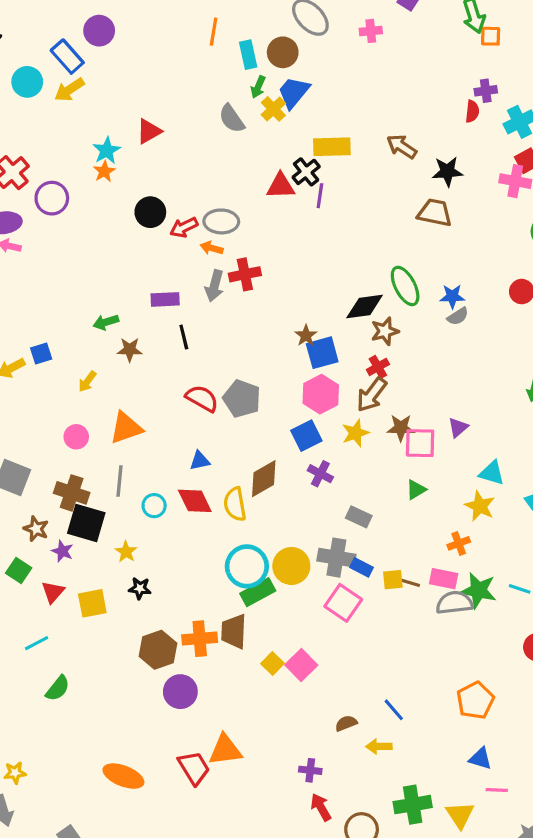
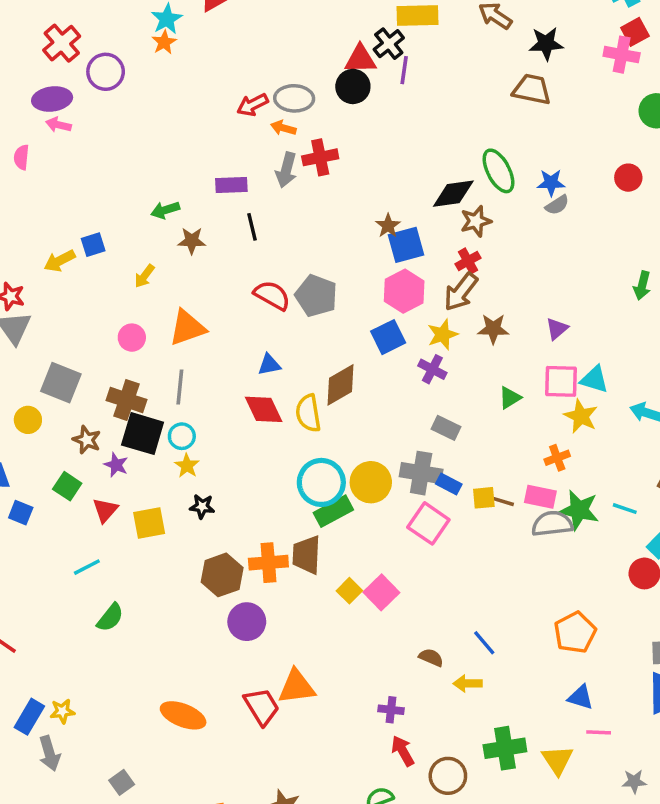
black circle: (150, 212) -> (353, 86), moved
pink square: (420, 443) -> (561, 381), moved
purple cross: (320, 474) -> (432, 369), moved
cyan circle: (154, 506) -> (182, 436), moved
brown semicircle: (346, 723) -> (431, 658), turned 45

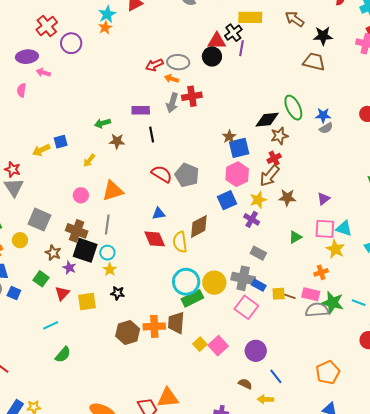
purple ellipse: (52, 99) -> (27, 57), moved
purple circle: (247, 622) -> (256, 351), moved

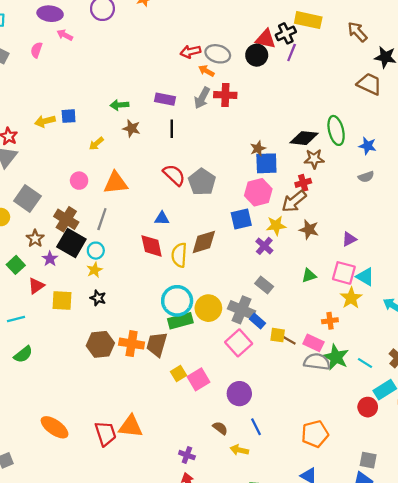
gray semicircle: (326, 128) -> (366, 177), moved

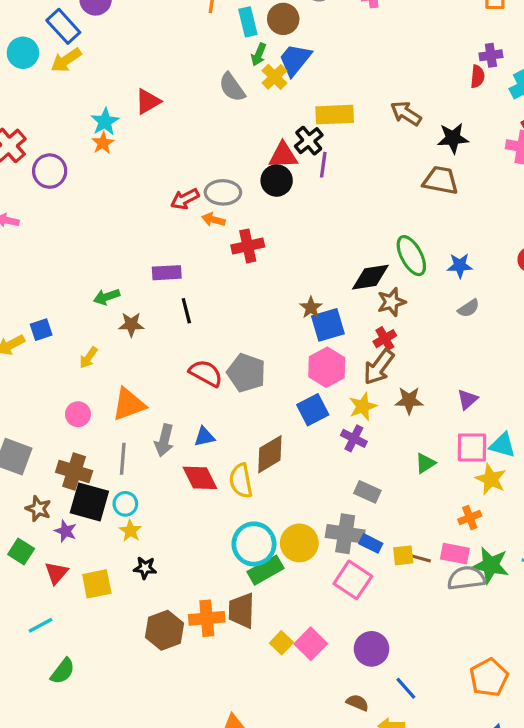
gray arrow: (202, 98) -> (164, 440), moved

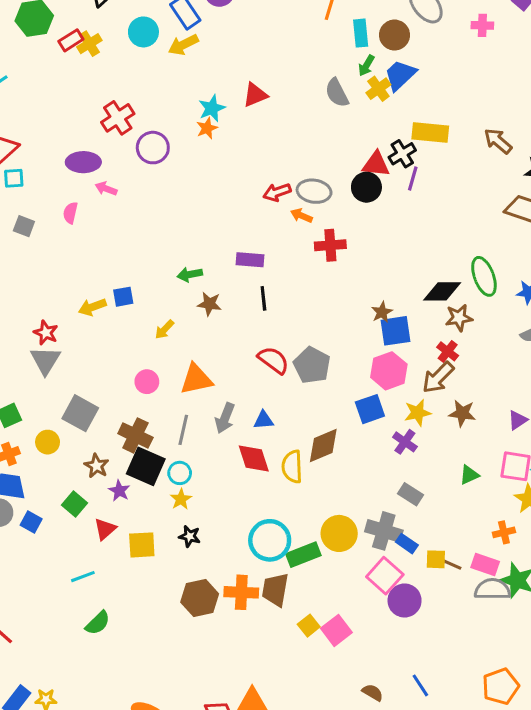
red cross: (385, 339) -> (448, 351), turned -30
cyan circle: (254, 544) -> (270, 540), moved
purple circle: (372, 649) -> (405, 601), moved

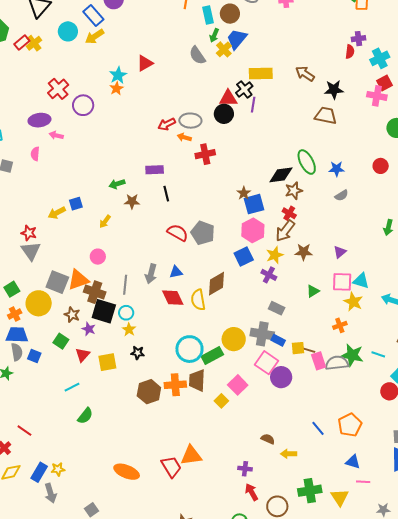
orange triangle: (196, 379) -> (78, 280), moved
yellow circle: (48, 442) -> (39, 303), size x1.6
pink rectangle: (485, 565) -> (319, 361), moved, turned 60
pink square: (336, 630) -> (238, 385), moved
blue line: (420, 685) -> (318, 428), moved

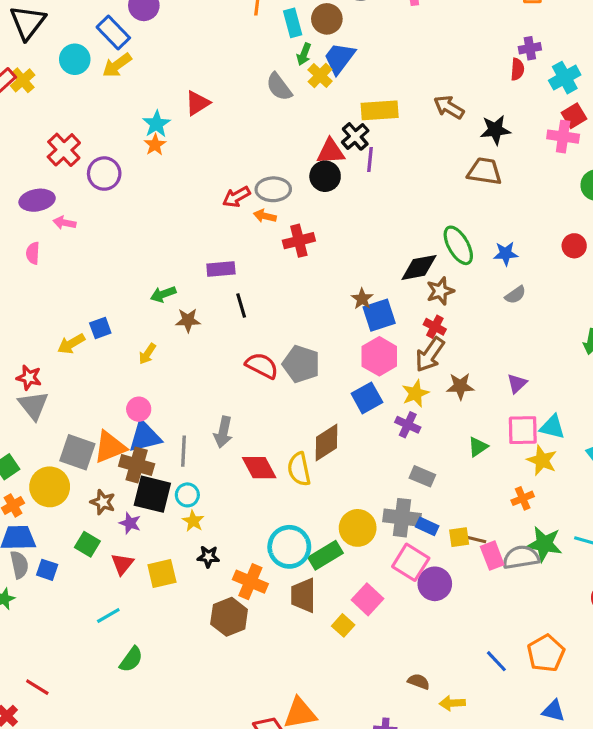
blue triangle: (176, 272) -> (145, 437), moved, size x1.6
orange cross: (175, 385) -> (250, 582), moved, turned 30

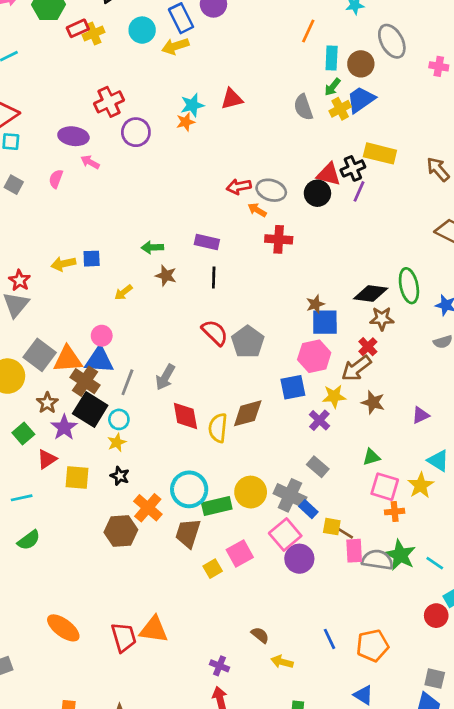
pink square: (523, 430) -> (385, 487), moved
purple star: (130, 523) -> (64, 427), size x1.4

